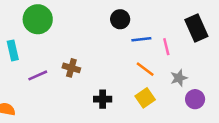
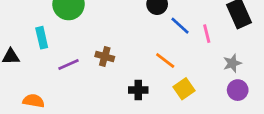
blue line: (141, 39) -> (180, 26), turned 48
orange line: (145, 69) -> (165, 61), moved
gray star: (179, 78) -> (232, 63), moved

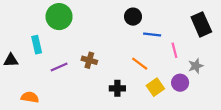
blue line: (180, 26) -> (152, 34), turned -36
pink line: (207, 34) -> (174, 50), moved
purple circle: (238, 90) -> (180, 83), moved

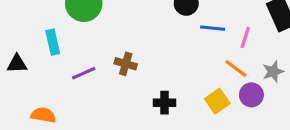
pink line: (174, 50) -> (245, 37), moved, turned 32
orange line: (140, 64) -> (236, 68), moved

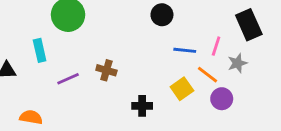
blue line: (213, 28) -> (185, 50), moved
gray star: (273, 72) -> (237, 63), moved
yellow square: (217, 101) -> (182, 89), moved

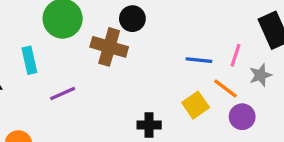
black circle: (162, 15) -> (132, 19), moved
brown cross: (106, 70) -> (109, 47), moved, size x1.5

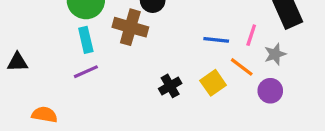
cyan rectangle: (29, 60) -> (86, 40), moved
purple circle: (242, 117) -> (270, 91), moved
black cross: (149, 125) -> (170, 86), moved, turned -30

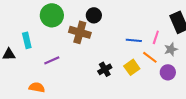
cyan rectangle: (86, 40) -> (27, 40), moved
orange semicircle: (45, 115) -> (37, 87), moved

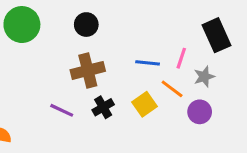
brown cross: (80, 32) -> (88, 70), moved, turned -30
purple line: (52, 60) -> (62, 110), moved, turned 49

